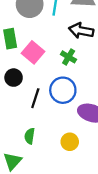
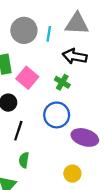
black line: (35, 98) -> (18, 131), moved
yellow circle: (70, 142) -> (72, 174), moved

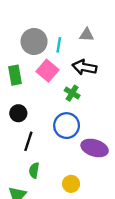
gray triangle: (77, 24) -> (87, 35), size x0.6
pink square: (27, 78) -> (47, 71), moved
yellow circle: (72, 174) -> (71, 184), moved

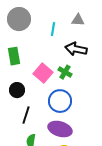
gray circle: (34, 41) -> (19, 19), moved
pink square: (47, 71) -> (43, 73), moved
purple ellipse: (95, 148) -> (60, 129), moved

